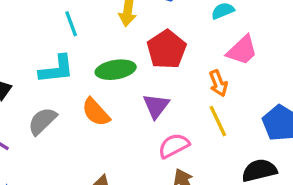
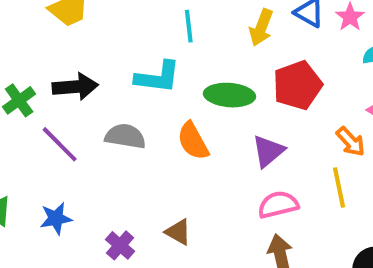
orange arrow: (218, 83) -> (351, 142), turned -35
gray semicircle: (42, 121) -> (125, 136), turned 40

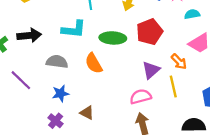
purple line: (60, 144) -> (21, 80), moved
purple triangle: (268, 151) -> (151, 70), moved
blue star: (56, 218) -> (60, 93), moved

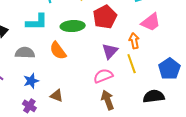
orange arrow: (179, 62) -> (134, 41), turned -140

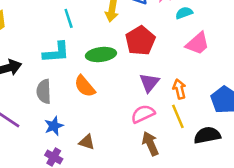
orange arrow: (134, 41) -> (179, 89), moved
gray semicircle: (25, 53) -> (44, 91), turned -90
yellow line: (132, 64) -> (178, 116), moved

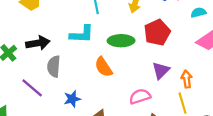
gray semicircle: (44, 91) -> (54, 66), moved
pink semicircle: (143, 114) -> (140, 96), moved

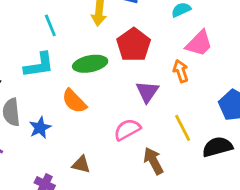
orange arrow: (187, 79) -> (181, 71), moved
blue star: (72, 99) -> (40, 128), moved

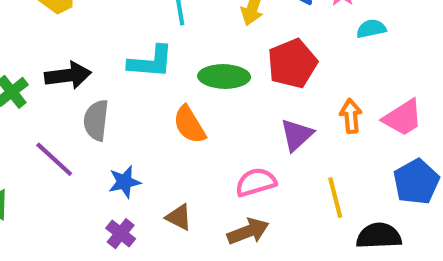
pink trapezoid: (199, 43) -> (403, 118), moved
blue star: (40, 128) -> (125, 182), moved
brown arrow: (153, 161) -> (248, 231), moved, turned 84

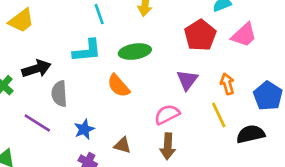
red pentagon: (292, 63) -> (200, 35), moved
orange arrow: (351, 116) -> (227, 84), moved
pink trapezoid: (403, 118) -> (244, 35), moved
brown arrow: (248, 231) -> (168, 146), turned 125

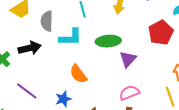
purple triangle: (187, 80) -> (128, 59), moved
orange semicircle: (119, 86) -> (78, 74), moved
gray semicircle: (59, 94) -> (47, 21), moved

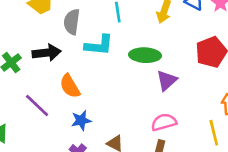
orange semicircle: (78, 74) -> (70, 86), moved

